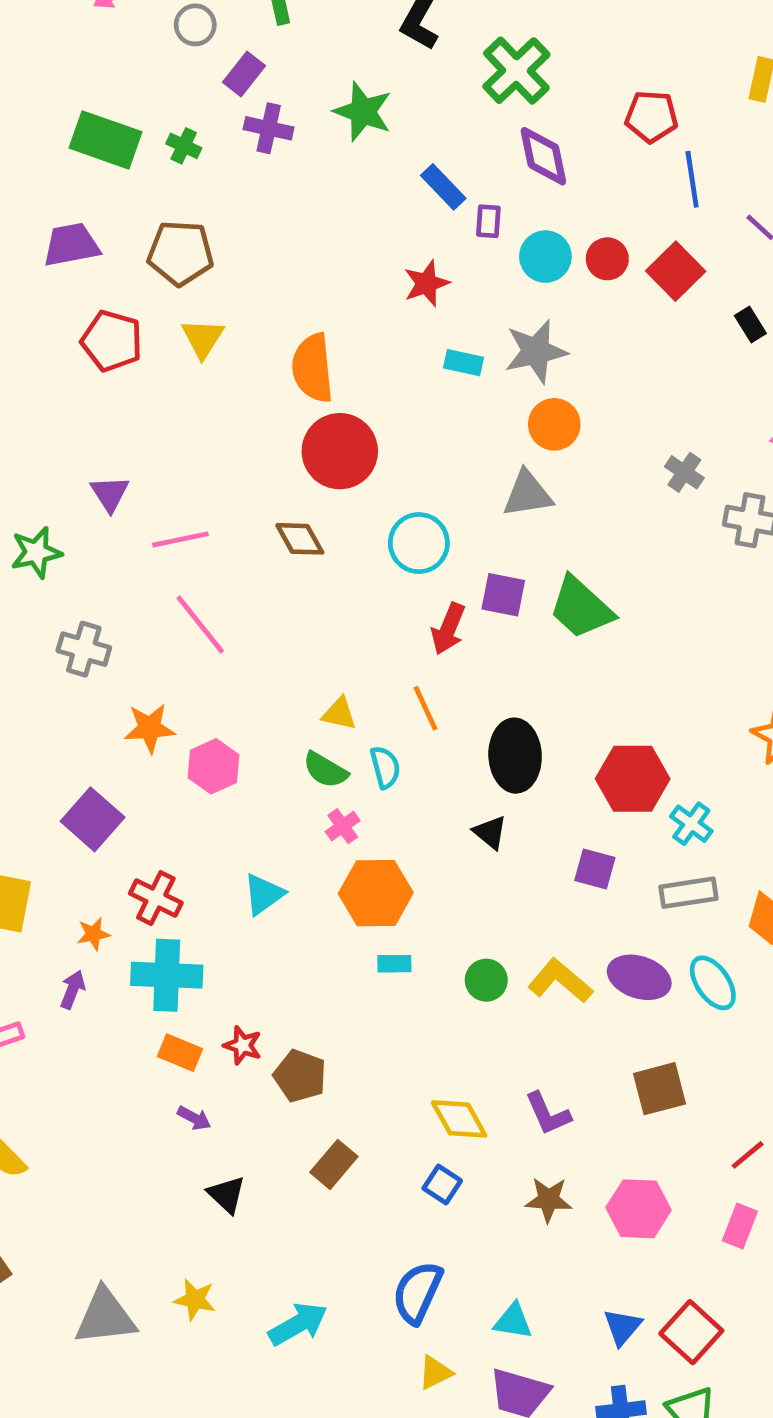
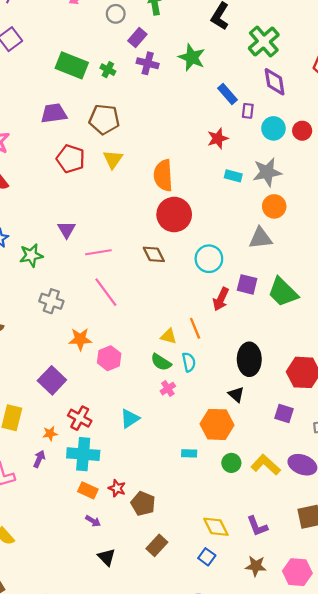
orange line: (426, 708) -> (195, 328), moved
orange hexagon: (376, 893) -> (217, 424), moved

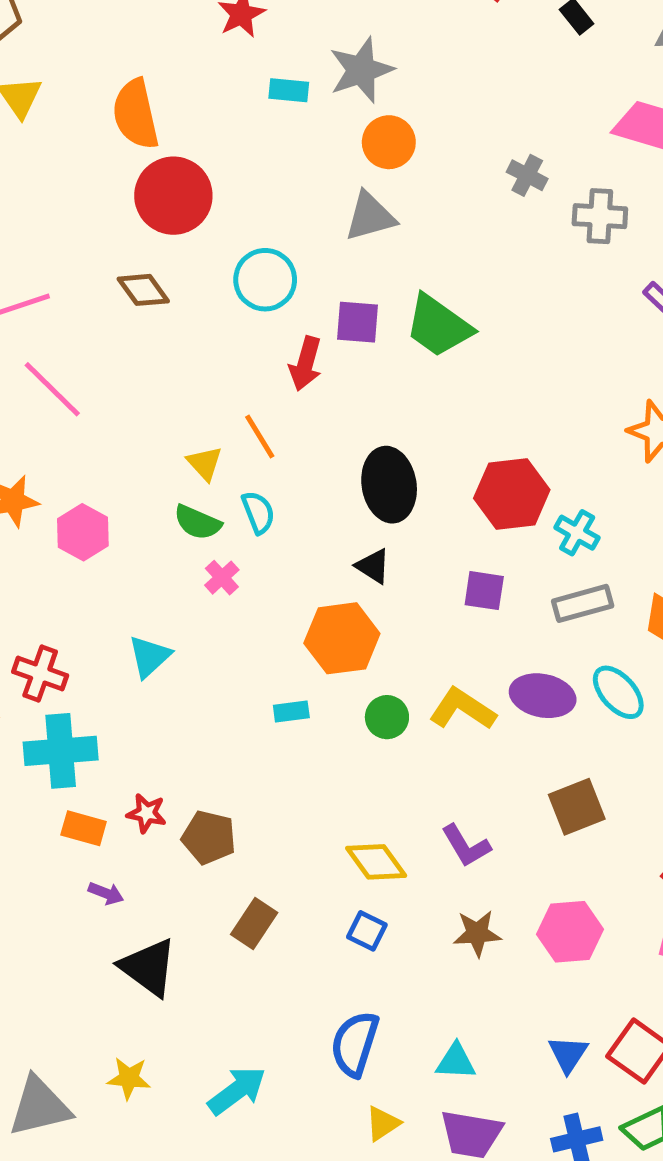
yellow triangle: (169, 336) -> (205, 463), turned 42
black triangle: (107, 557) -> (148, 967), size x1.5

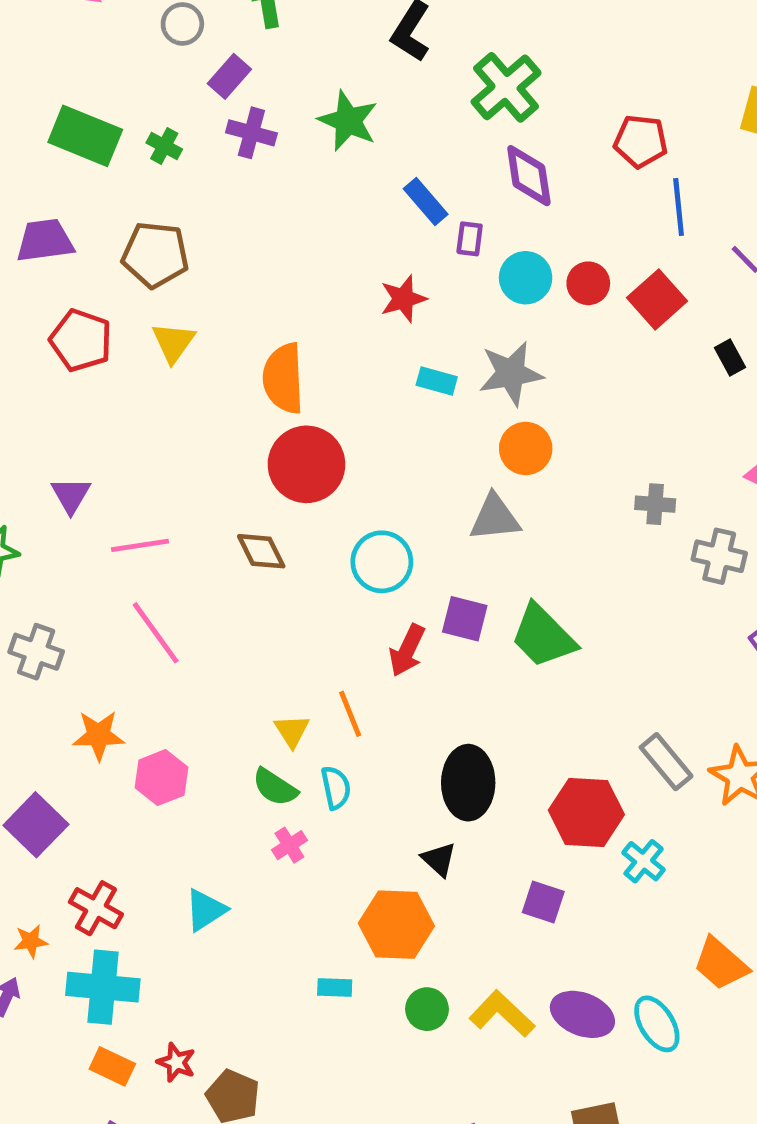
gray cross: (527, 175) -> (655, 504), turned -33
gray rectangle: (583, 603) -> (666, 762), moved, turned 56

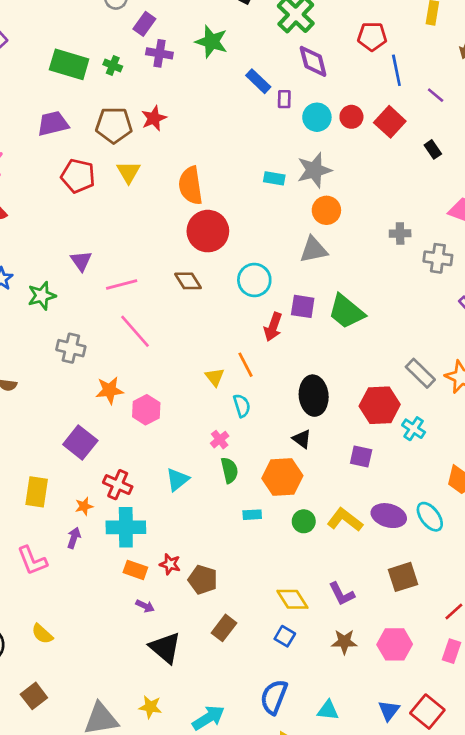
red star: (403, 299) -> (154, 118), moved
green semicircle: (275, 787) -> (229, 470), moved, turned -130

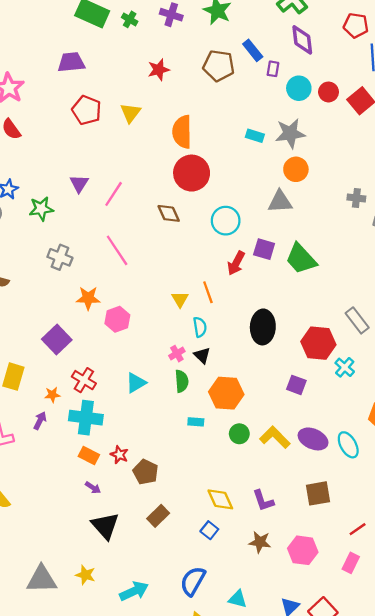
brown pentagon: (114, 125) -> (219, 66), moved
pink line: (122, 284) -> (114, 194), moved, turned -50
black triangle: (302, 439) -> (202, 355), moved

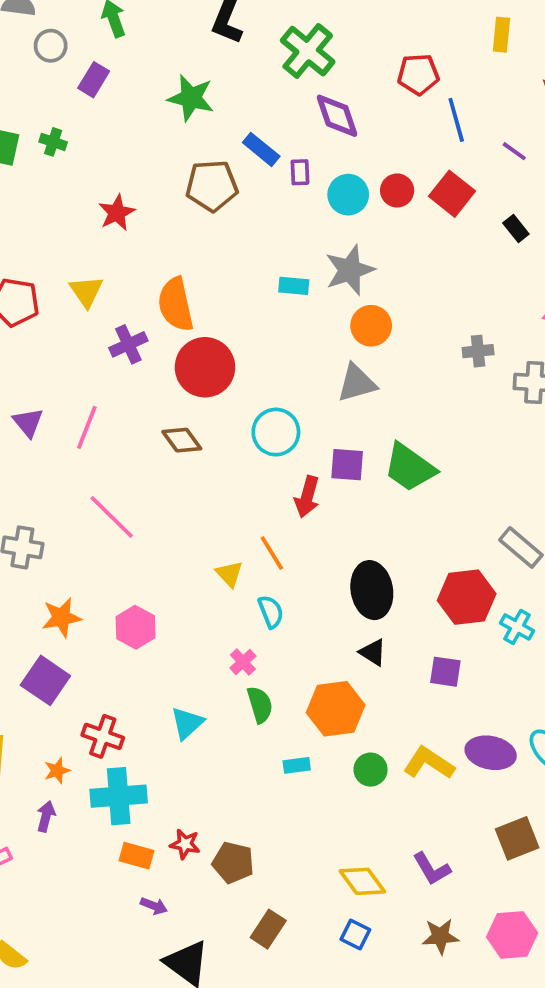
purple cross: (171, 15) -> (128, 344), moved, turned -30
orange star: (88, 298) -> (61, 617), moved
black triangle: (202, 355) -> (373, 652), moved

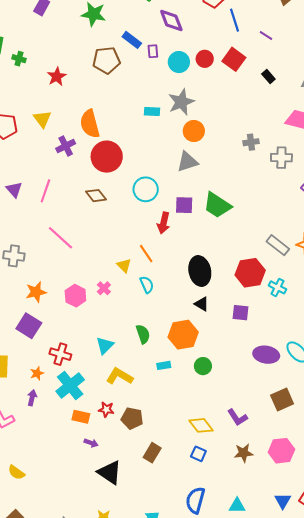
green cross: (53, 142) -> (19, 59), moved
pink cross: (243, 662) -> (104, 288), moved
yellow L-shape: (429, 763) -> (120, 376), moved
cyan cross: (119, 796) -> (70, 385), turned -32

